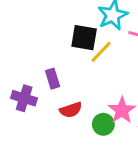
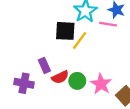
red semicircle: (71, 110) -> (60, 77), moved
green circle: (103, 124) -> (77, 81), moved

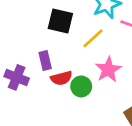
black square: (65, 31) -> (60, 21), moved
pink star: (101, 84) -> (108, 70), moved

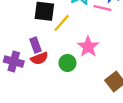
yellow line: (93, 38) -> (62, 23), moved
red semicircle: (61, 78) -> (39, 58), moved

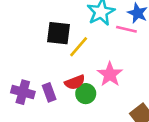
purple rectangle: (36, 45) -> (49, 92), moved
red semicircle: (39, 58) -> (75, 82), moved

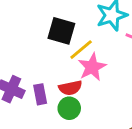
pink star: (110, 74) -> (92, 67), moved
green circle: (86, 94) -> (69, 108), moved

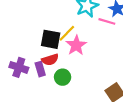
black square: (61, 31) -> (51, 39), moved
red semicircle: (70, 88) -> (50, 60), moved

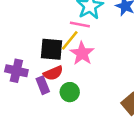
pink line: (107, 21) -> (80, 25), moved
purple cross: (19, 67) -> (16, 71), moved

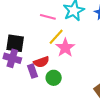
pink line: (80, 25) -> (48, 17), moved
black square: (51, 49) -> (15, 43), moved

